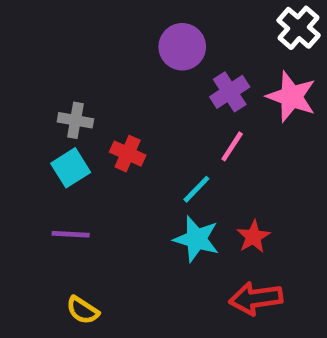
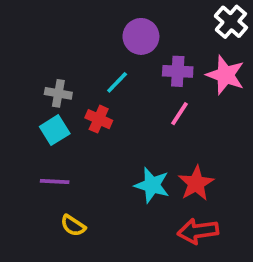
purple cross: (230, 92) -> (178, 71), turned 36
cyan line: (196, 189) -> (117, 82), moved
red star: (253, 237) -> (196, 183), size x1.4
yellow semicircle: (83, 310) -> (73, 226), moved

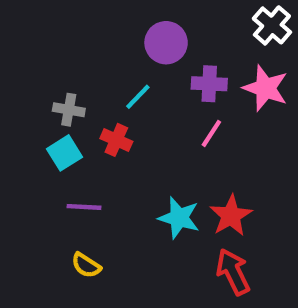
purple line: (55, 181) -> (84, 207), moved
red arrow: (198, 231) -> (233, 272), turned 72

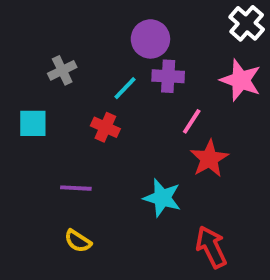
purple cross: (209, 84) -> (168, 76), moved
gray cross: (69, 110) -> (62, 70), moved, turned -36
cyan square: (64, 153) -> (33, 123), moved, turned 32
red star: (231, 216) -> (209, 159), moved

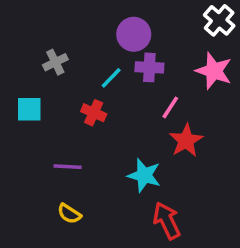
red arrow: (211, 247) -> (167, 221), moved

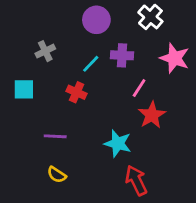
white cross: (219, 20) -> (150, 17), moved
purple circle: (134, 34) -> (96, 20), moved

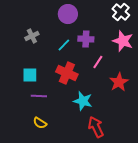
white cross: (150, 17) -> (121, 12), moved
cyan square: (24, 89) -> (30, 75), moved
red cross: (77, 92) -> (67, 73), moved, size x1.5
red star: (152, 115) -> (119, 82), moved

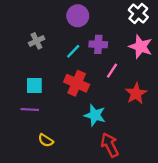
purple line: (39, 96) -> (30, 110), moved

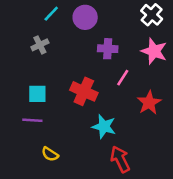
cyan line: (73, 51) -> (51, 14), moved

